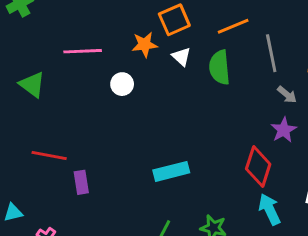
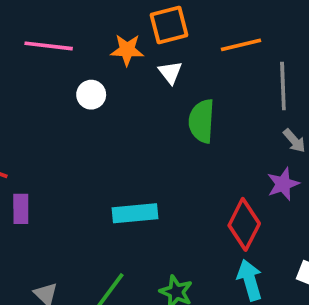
green semicircle: (219, 67) -> (202, 121), moved

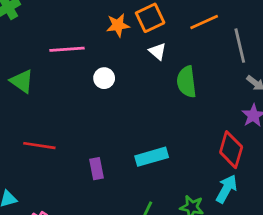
orange star: (127, 50) -> (118, 25), moved
purple rectangle: (21, 209) -> (97, 169), moved
cyan arrow: (250, 280) -> (227, 189), moved, turned 56

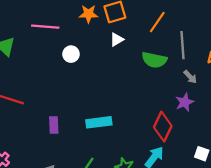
orange line: (204, 22) -> (157, 22), turned -40
white triangle: (158, 51) -> (117, 40), turned 40
green semicircle: (186, 82) -> (154, 60), moved, turned -80

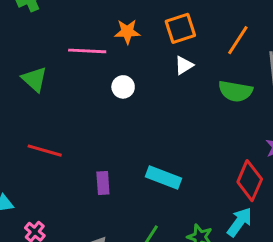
orange star: (88, 14) -> (127, 32), moved
cyan rectangle: (99, 122) -> (164, 178), turned 30

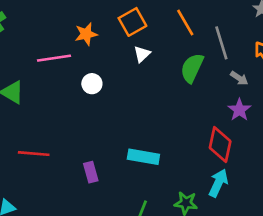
orange line: (238, 40) -> (185, 22), turned -52
green semicircle: (235, 91) -> (192, 68), turned 116

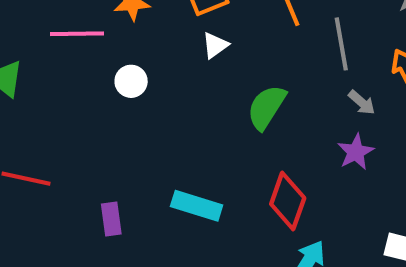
green semicircle: (192, 68) -> (266, 107), moved
red diamond: (220, 145) -> (288, 201), moved

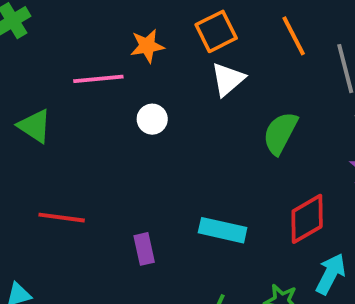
white triangle: (215, 45) -> (228, 79), size x1.4
red diamond: (288, 201) -> (307, 219), turned 45

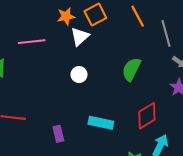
orange star: (147, 46) -> (66, 16), moved
white triangle: (228, 79) -> (80, 37), moved
white circle: (152, 119) -> (79, 75), moved

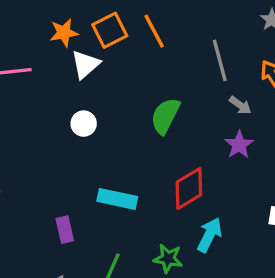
orange line: (138, 16) -> (154, 31), moved
purple rectangle: (58, 134) -> (65, 230), moved

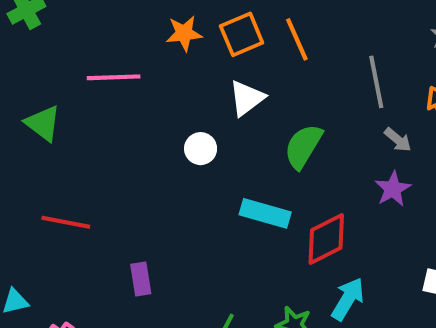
white triangle: (85, 64) -> (247, 98), moved
cyan rectangle: (117, 199) -> (265, 213), moved
purple rectangle: (65, 230) -> (141, 279), moved

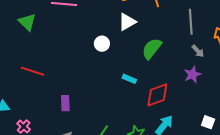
cyan rectangle: (265, 213) -> (129, 79), size x0.6

